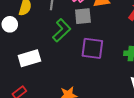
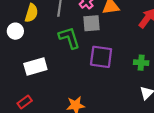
green L-shape: (62, 30) -> (69, 38), turned -65

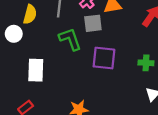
white rectangle: (35, 66) -> (36, 70), turned -70

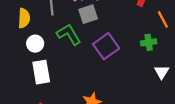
white circle: (14, 34) -> (35, 44), moved
purple square: (104, 58) -> (106, 46), turned -30

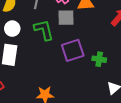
green cross: (149, 42) -> (99, 59), moved

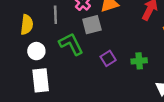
purple square: (73, 50) -> (108, 58), size x0.6

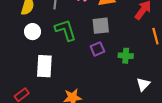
gray square: (92, 25) -> (101, 26), moved
white rectangle: (41, 80) -> (44, 66), moved

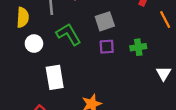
purple square: (97, 49) -> (107, 47), turned 32

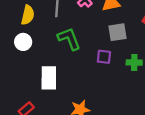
gray square: (105, 21) -> (117, 32), moved
white circle: (34, 44) -> (23, 42), moved

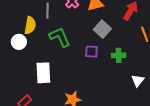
yellow semicircle: (28, 15) -> (30, 25), moved
gray square: (117, 32) -> (102, 29), turned -36

